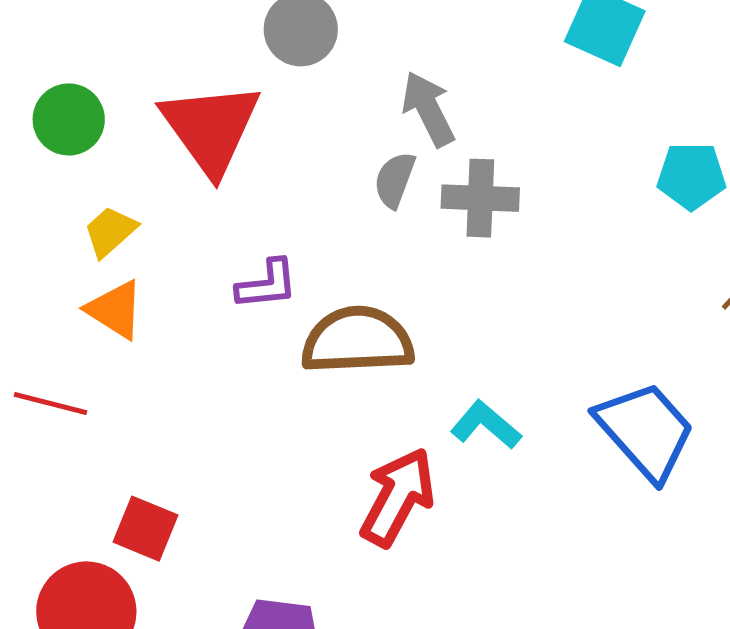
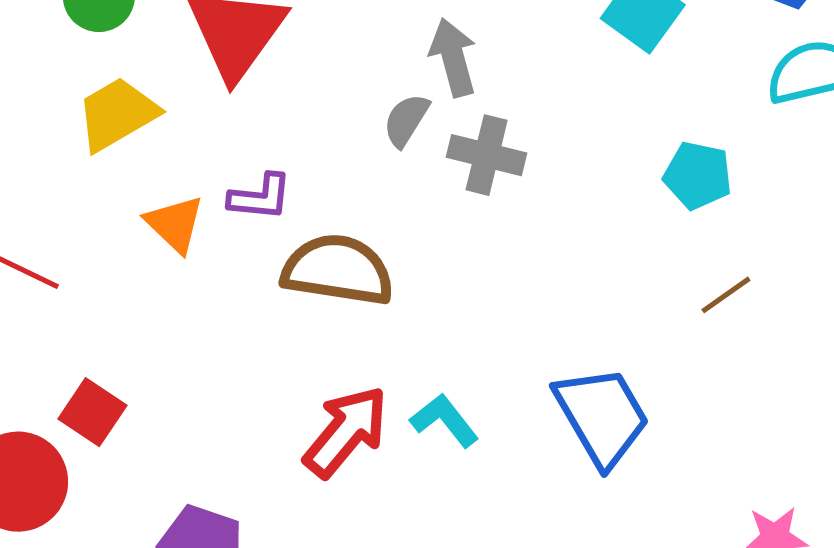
yellow trapezoid: (110, 231) -> (117, 114), size x1.5
orange triangle: (115, 310) -> (175, 224), moved
cyan L-shape: (486, 425) -> (445, 420), moved

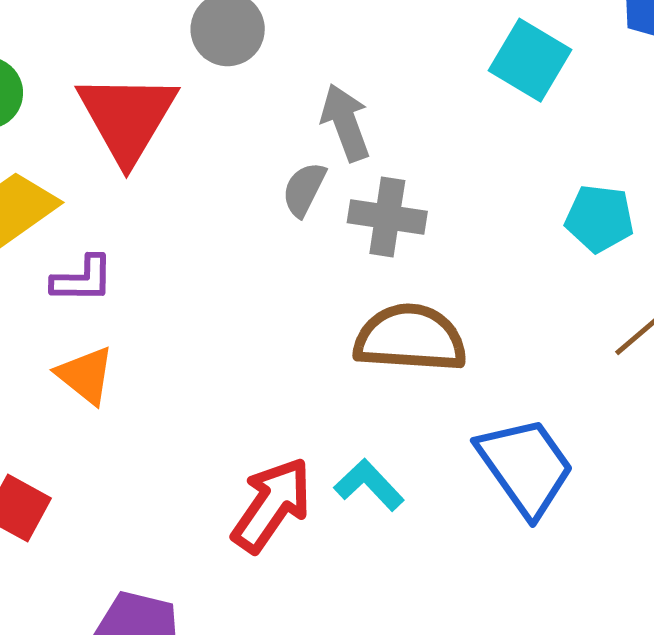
purple L-shape: (260, 197) -> (83, 279), moved
orange triangle: (175, 224) -> (85, 375), moved
brown semicircle: (338, 270) -> (410, 338), moved

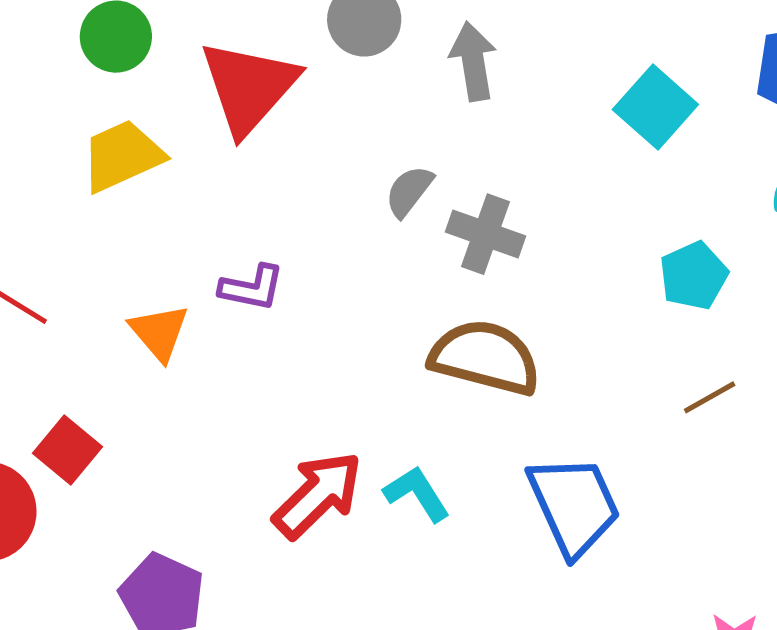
gray arrow: (345, 123) -> (473, 61), moved
cyan pentagon: (600, 218) -> (694, 276), turned 30
purple L-shape: (83, 279) -> (252, 288), moved

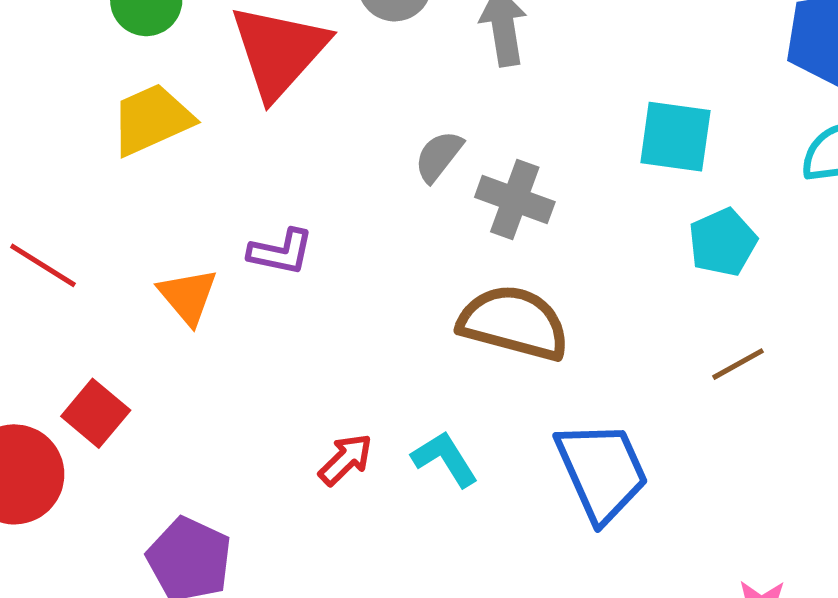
cyan square: (655, 107) -> (675, 137), moved, turned -34
red arrow: (318, 495) -> (346, 459), size x0.6

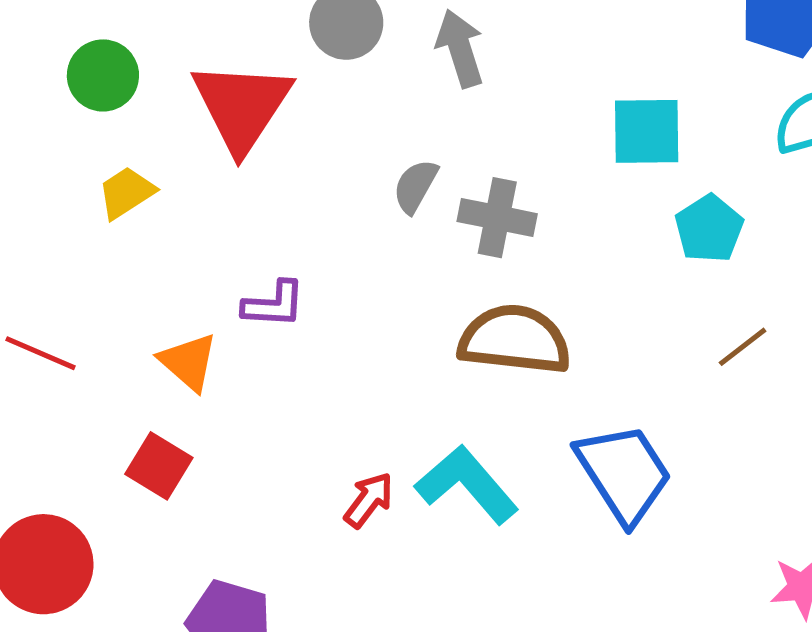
yellow trapezoid: (152, 119) -> (126, 193), size x0.7
red square: (96, 413) -> (159, 466), moved
cyan L-shape: (445, 459) -> (467, 484), size x1.5

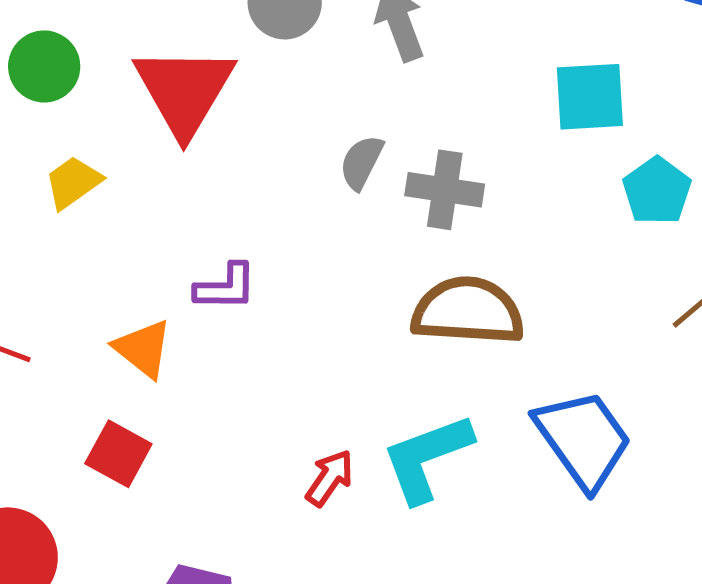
cyan L-shape: (467, 484) -> (427, 458), turned -67

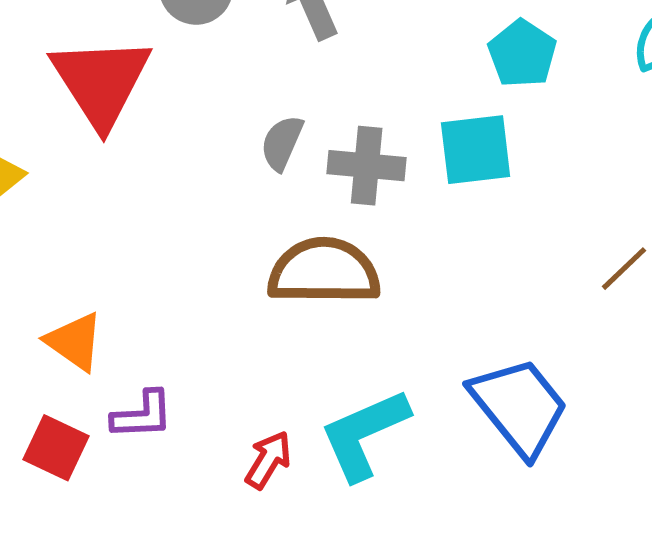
cyan square: (590, 97) -> (476, 150), moved
cyan pentagon: (657, 191) -> (522, 54), moved
purple L-shape: (226, 287) -> (142, 415), moved
brown semicircle: (468, 311) -> (324, 271), moved

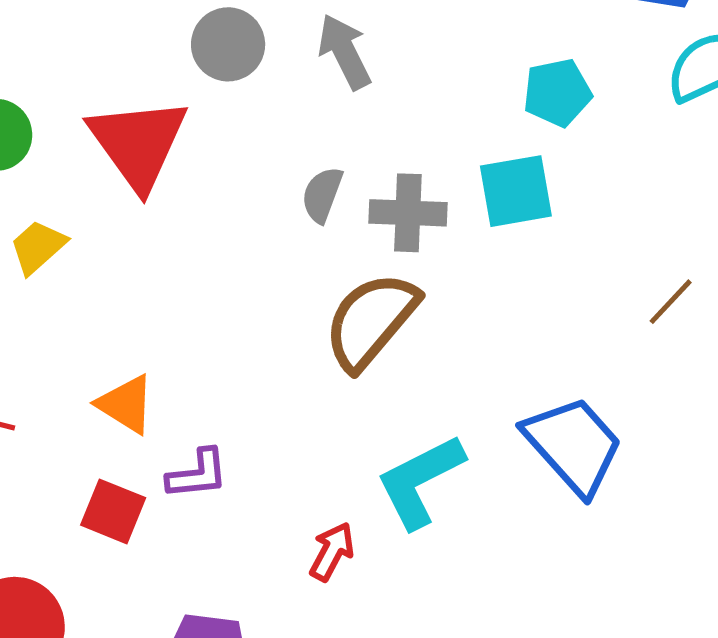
cyan pentagon: (522, 54) -> (557, 93), turned 30
brown semicircle: (324, 271) -> (371, 321), turned -47
red arrow: (268, 460) -> (332, 551), moved

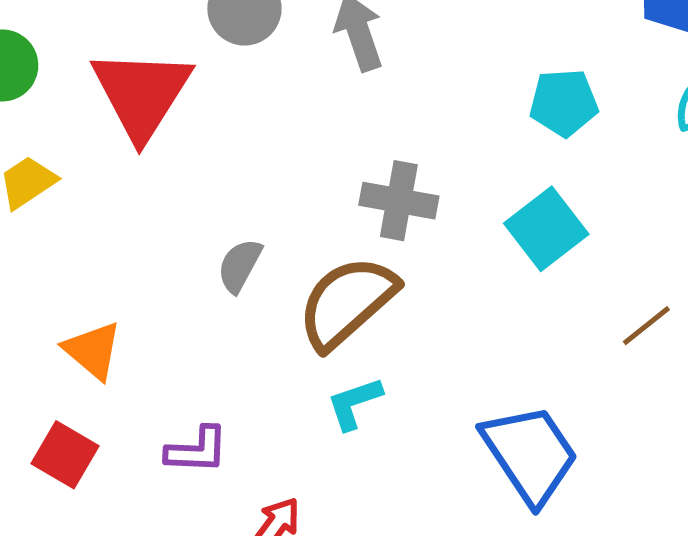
cyan square: (516, 191) -> (546, 229), moved, turned -36
gray semicircle: (322, 195) -> (240, 266), moved
purple L-shape: (197, 474) -> (197, 450), moved
cyan L-shape: (420, 481) -> (354, 403), moved, size x0.6

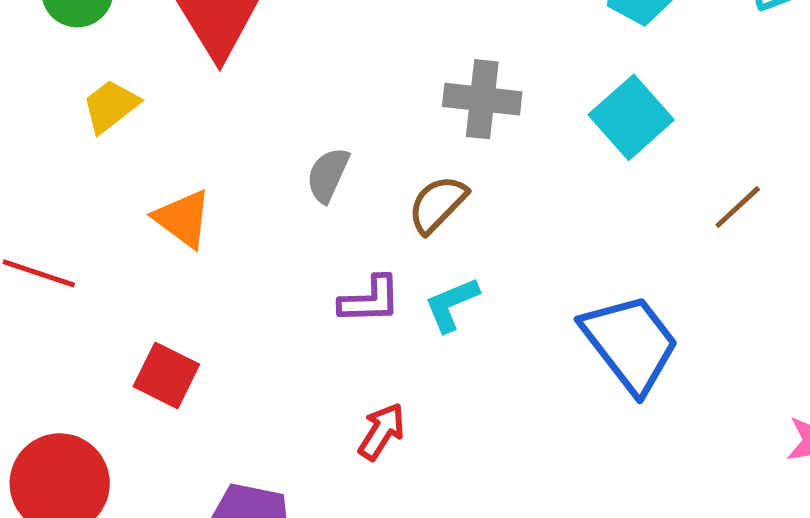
brown semicircle: (347, 302) -> (438, 204), size x0.6
orange triangle: (93, 350) -> (183, 219), moved
purple L-shape: (197, 450) -> (370, 300), moved

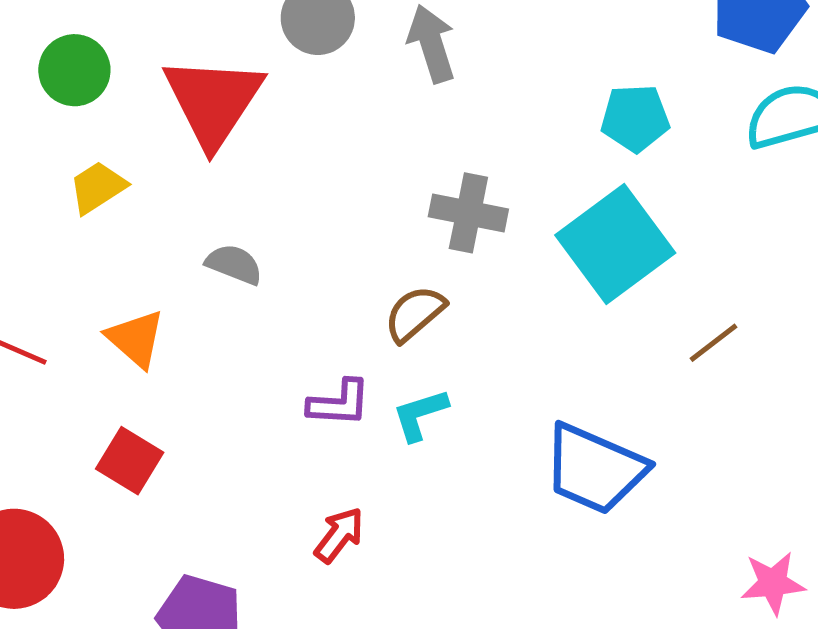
cyan square: (631, 117) -> (615, 244), size x1.4
gray semicircle: (328, 175) -> (234, 264), moved, turned 82
orange triangle: (183, 219) -> (136, 339), moved
blue trapezoid: (630, 343) -> (595, 469), turned 146

